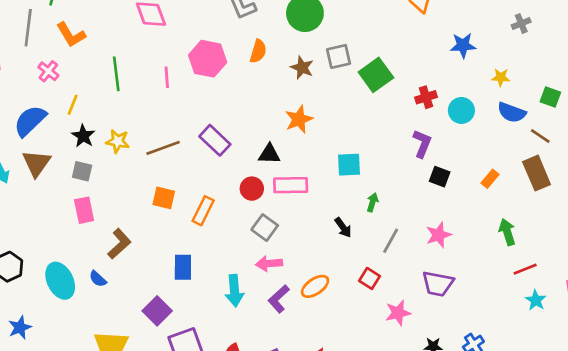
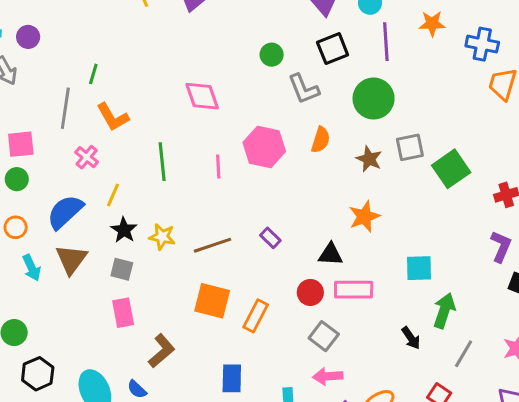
purple rectangle: (215, 140) -> (270, 238), size x0.6
orange square: (164, 198) -> (212, 301), size x1.4
green arrow: (372, 202) -> (444, 311), size x1.6

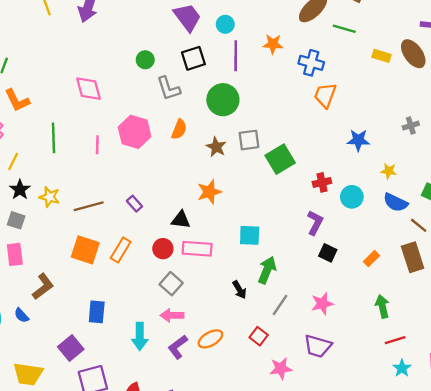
orange rectangle: (256, 316) -> (121, 250), moved

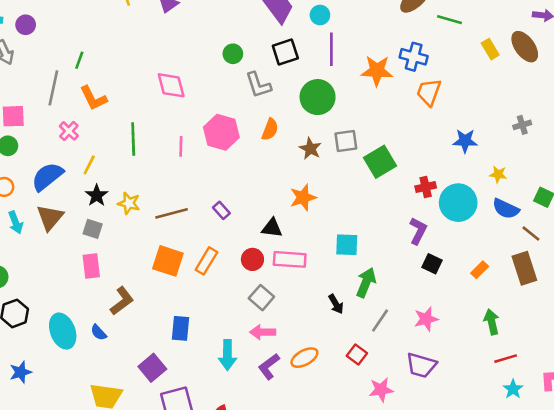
orange star: (273, 44) -> (377, 71), moved, size x1.4
yellow rectangle: (382, 56) -> (490, 49), turned 42
cyan circle: (352, 197) -> (458, 203), size x1.5

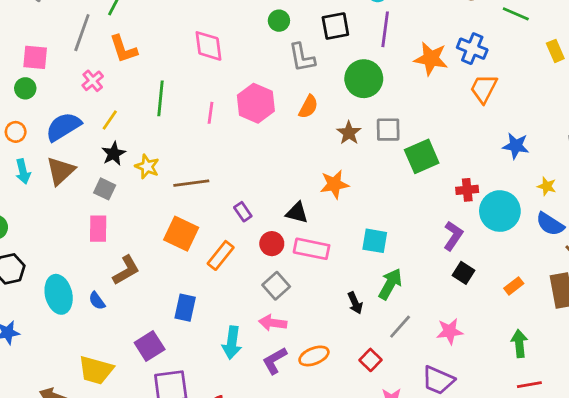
purple rectangle: (221, 210) -> (243, 212), moved
orange rectangle: (206, 261) -> (221, 255), moved

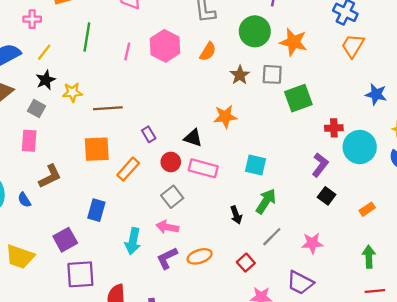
orange star: (431, 59) -> (293, 42), moved
pink cross: (93, 81) -> (32, 19), turned 36
yellow star: (147, 167) -> (72, 92), turned -30
orange square: (181, 234) -> (97, 149), turned -32

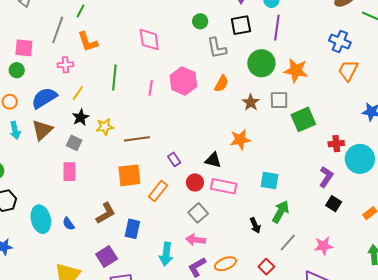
brown L-shape: (50, 176) -> (106, 213), moved

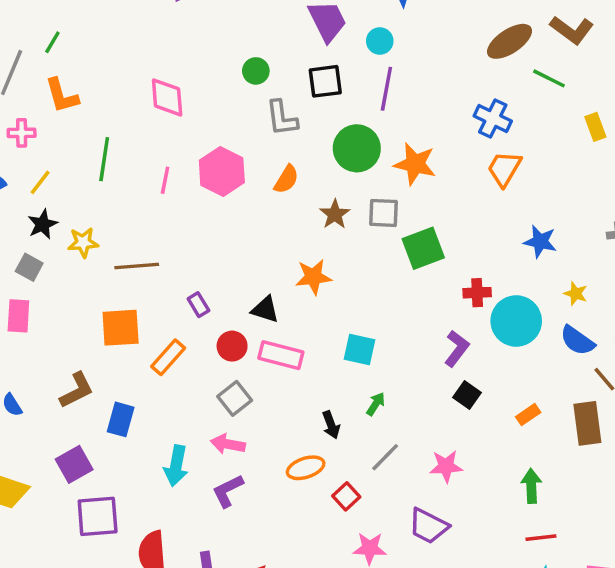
green arrow: (281, 212) -> (376, 404), size x0.6
orange ellipse: (225, 264) -> (306, 468), moved

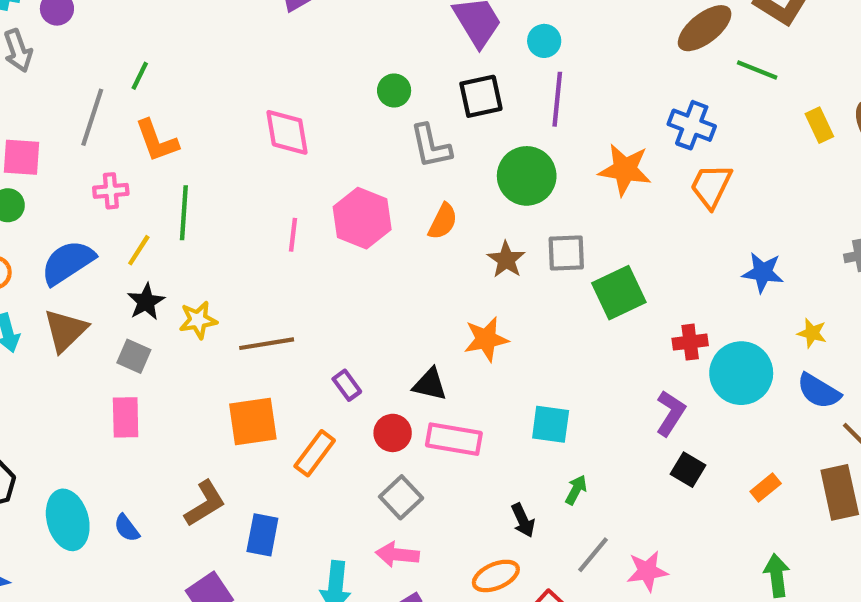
green line: (104, 159) -> (184, 213), moved
orange star: (415, 164) -> (625, 170), moved
pink star: (446, 466) -> (647, 571), moved

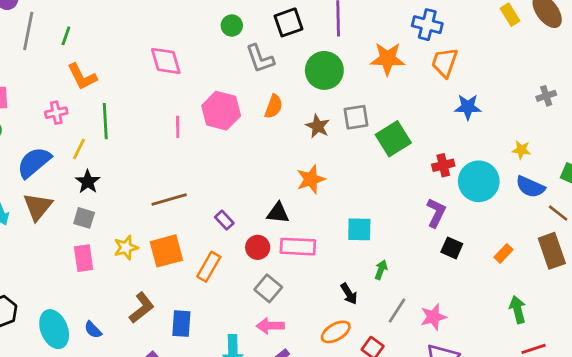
gray line: (92, 117) -> (28, 31), moved
blue star: (763, 272) -> (468, 107), moved
yellow star: (198, 320) -> (126, 248), moved

